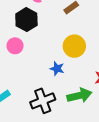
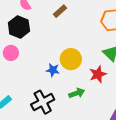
yellow circle: (74, 46) -> (71, 59), moved
green arrow: (79, 95) -> (77, 93), size x0.7

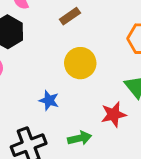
yellow circle: (71, 59) -> (80, 63), moved

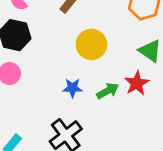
green arrow: (80, 138) -> (108, 91), moved

